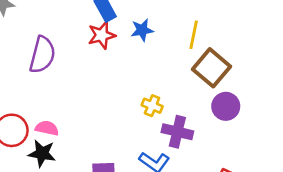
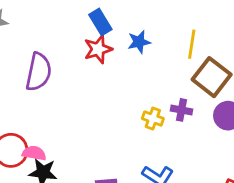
pink semicircle: (47, 128) -> (34, 153), moved
purple cross: (177, 132) -> (182, 110), moved, size x0.7

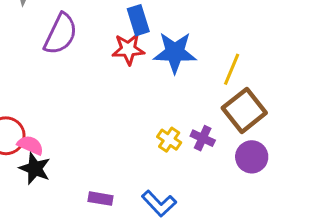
blue star: (139, 42) -> (175, 52), size x1.6
purple semicircle: (39, 72) -> (61, 34), moved

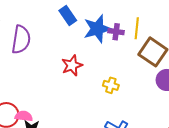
red star: (128, 49) -> (72, 65), moved
purple cross: (203, 138) -> (116, 32), moved

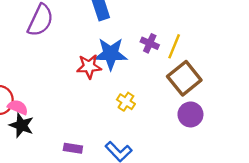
blue star: (97, 29) -> (111, 54), moved

